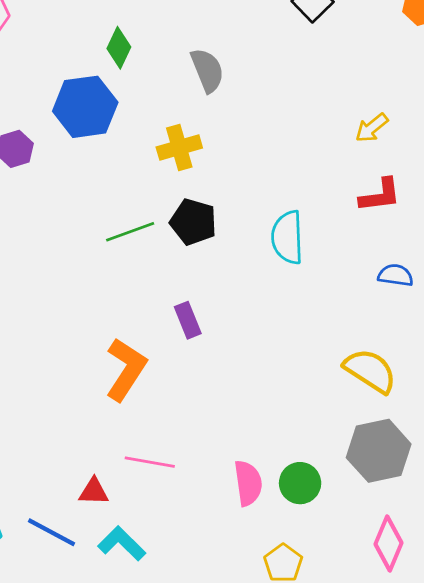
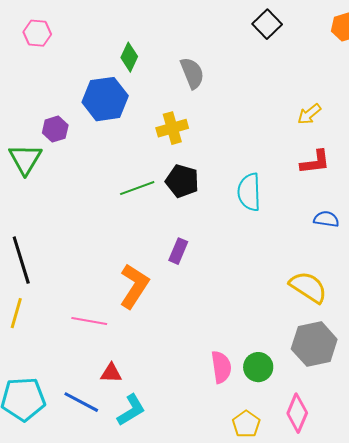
purple rectangle: (188, 320) -> (178, 251), turned 45
pink line: (150, 462) -> (89, 321), moved
cyan L-shape: (122, 543) -> (131, 410), turned 104
pink diamond: (389, 543) -> (297, 413), moved

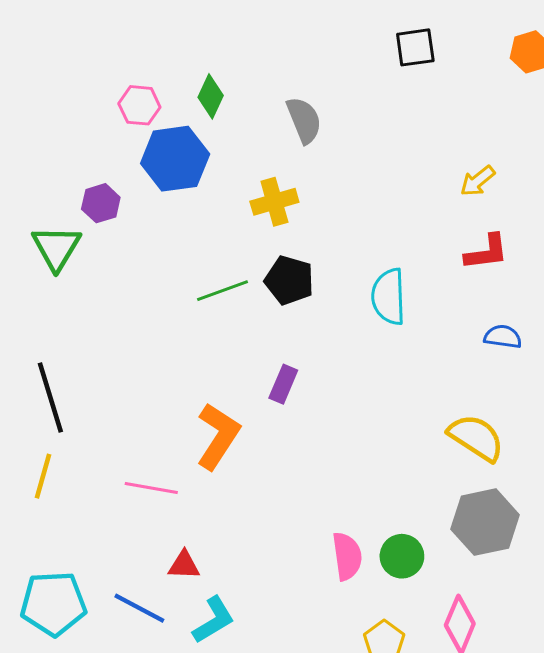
black square: (267, 24) -> (415, 47), turned 36
pink hexagon: (37, 33) -> (139, 105), moved

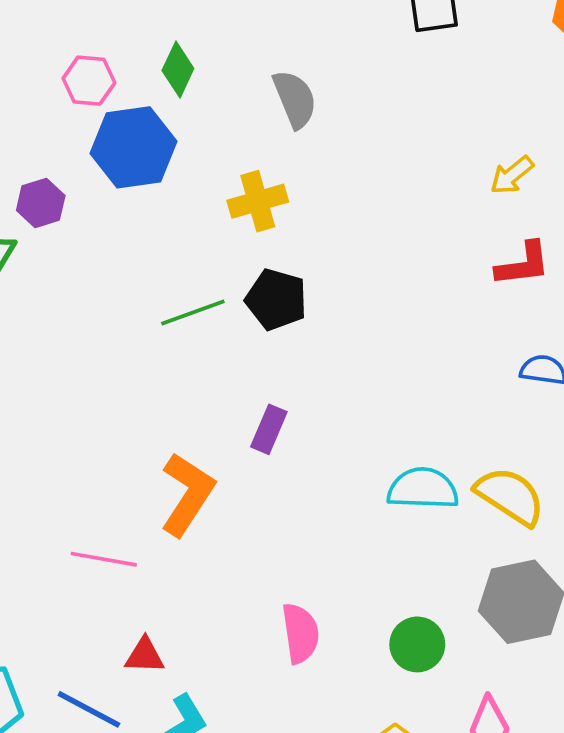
cyan semicircle: (389, 297) -> (423, 489), moved, turned 94
pink semicircle: (347, 556) -> (300, 633), moved

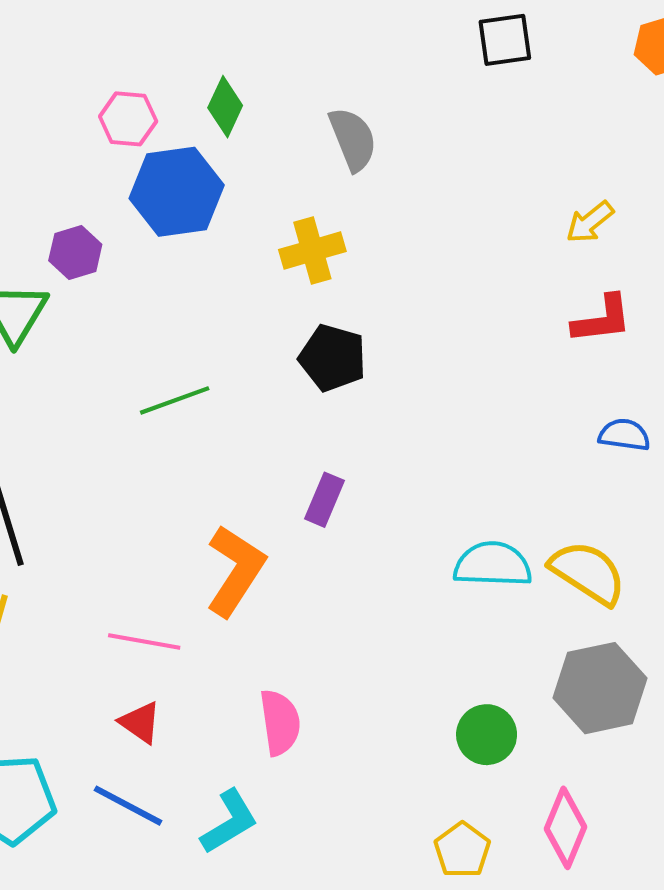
green line: (193, 312) -> (175, 400), moved
pink semicircle: (300, 633) -> (280, 722), moved
red triangle: (145, 656) -> (140, 722), moved, turned 33

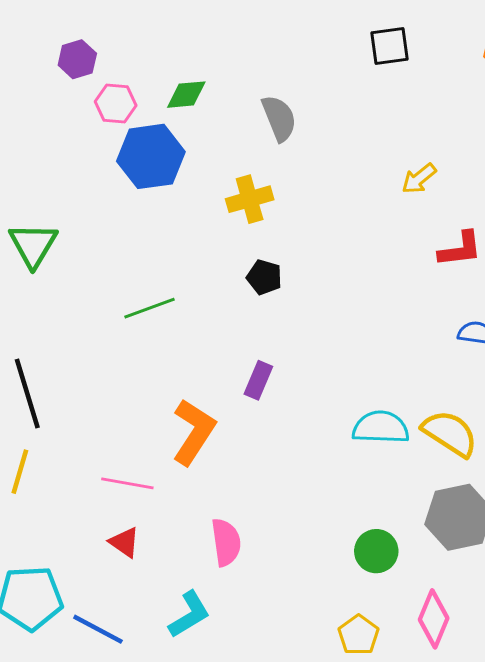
green diamond: (225, 107) -> (186, 95), turned 60
yellow arrow: (590, 222) -> (419, 179), moved
purple hexagon: (75, 253) -> (77, 59), moved
black pentagon: (333, 358) -> (264, 277), size x0.7
blue line: (128, 806) -> (98, 629), moved

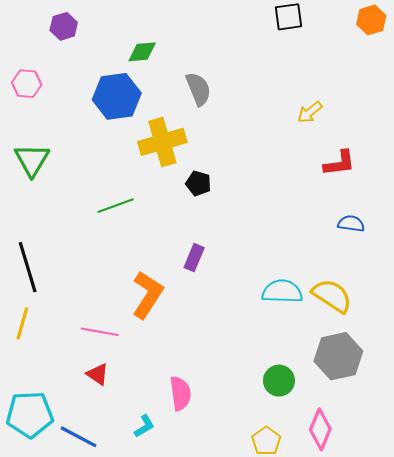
pink hexagon: (116, 103) -> (27, 84), moved
gray semicircle: (279, 118) -> (198, 89), moved
yellow cross: (250, 199) -> (162, 142), moved, size x1.4
pink semicircle: (226, 542) -> (180, 393), moved
cyan L-shape: (189, 614) -> (144, 426), size x0.7

